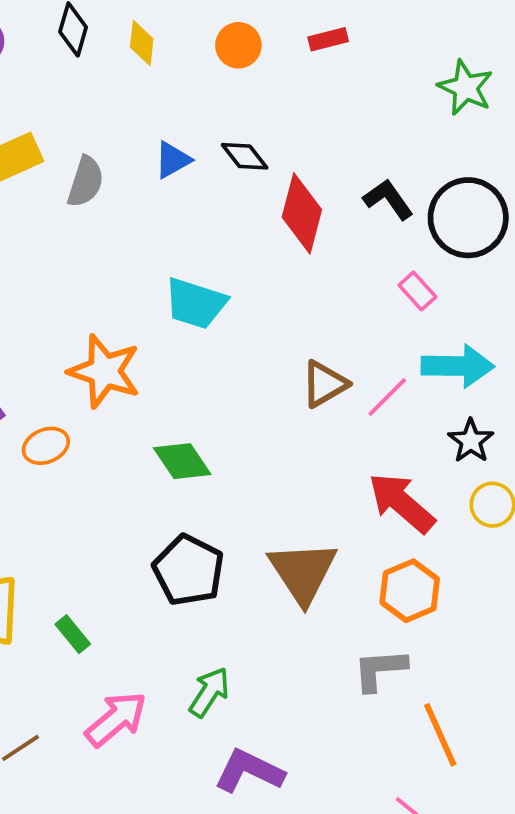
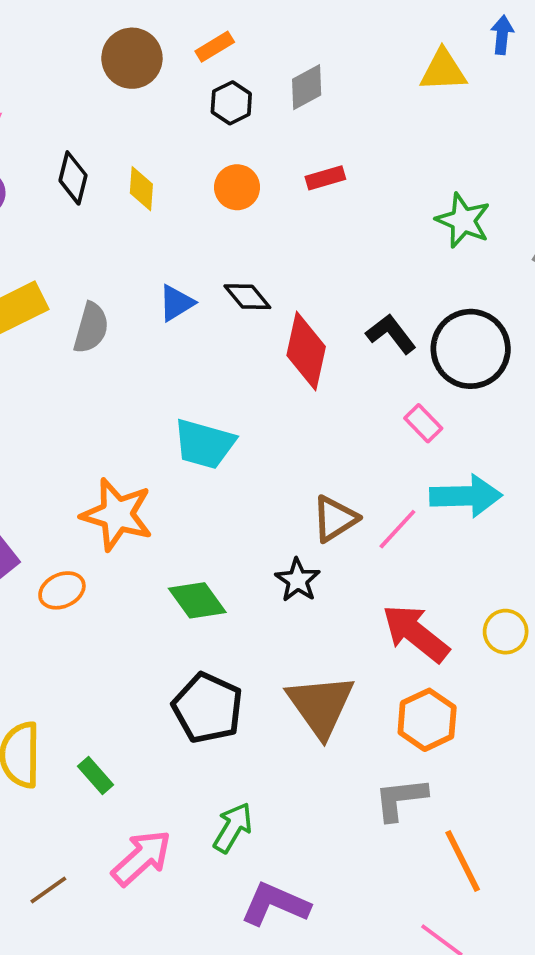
black star: (471, 441) -> (298, 580), moved

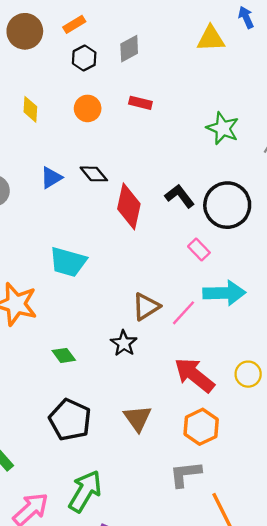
blue arrow: (502, 35) -> (246, 17), turned -30
red rectangle: (325, 178) -> (140, 103), turned 30
green diamond: (197, 600) -> (64, 355), size x0.7
brown triangle: (321, 705) -> (138, 418), size x0.7
green arrow: (233, 828) -> (85, 491), size x1.4

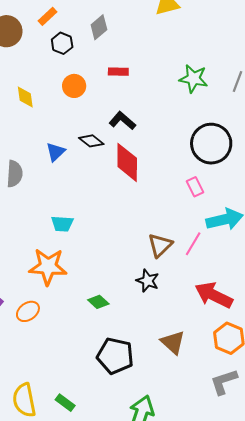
black L-shape: (180, 196) -> (122, 121), moved
pink rectangle: (199, 250) -> (195, 187), turned 30
cyan trapezoid: (68, 262) -> (62, 224), moved, size x0.7

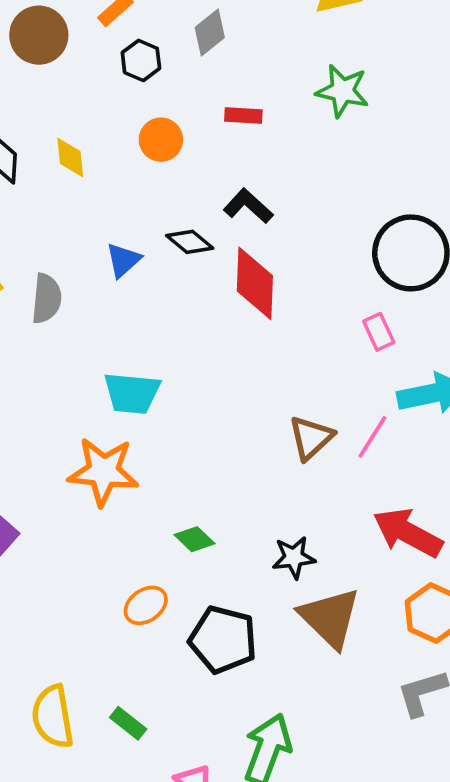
green star: (193, 79) -> (342, 91), moved
cyan trapezoid: (62, 224) -> (132, 393), size x1.4
black star: (148, 281) -> (294, 557), moved, turned -30
orange ellipse: (28, 311) -> (146, 605), moved
brown triangle: (173, 342) -> (330, 618), size x1.4

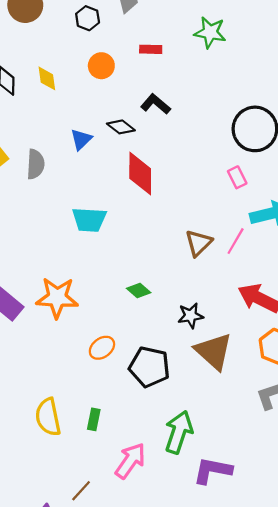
red diamond: (255, 283) -> (140, 174), moved
orange star: (103, 471) -> (57, 298), moved
green diamond: (194, 539) -> (139, 290), moved
green rectangle: (128, 723) -> (94, 419), turned 65

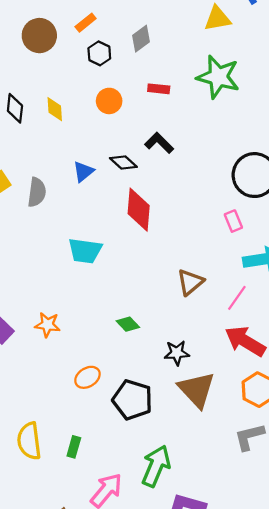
green star: (210, 32) -> (218, 77), size x1.4
pink line: (236, 241) -> (237, 298), moved
orange star: (57, 298) -> (47, 325), size x0.6

